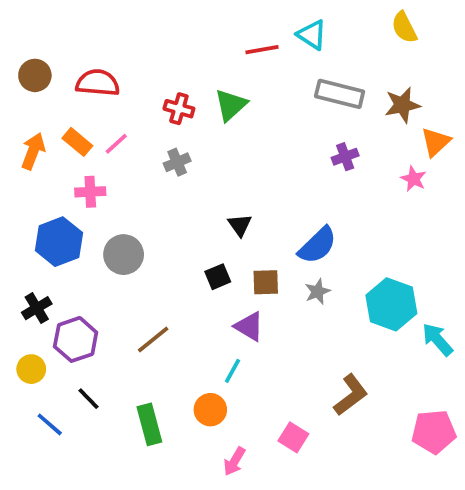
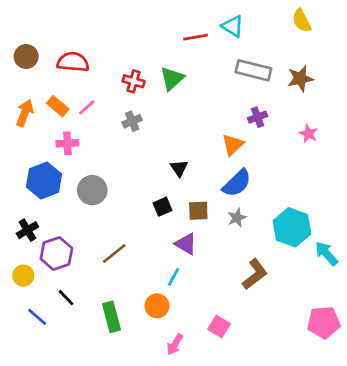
orange triangle: (436, 142) -> (233, 145), moved
brown L-shape: (351, 395) -> (255, 274), moved

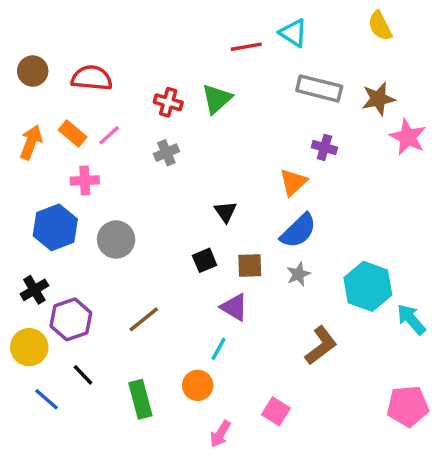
purple cross: (258, 117) -> (324, 147), turned 36
pink star: (309, 134) -> (408, 137), moved, size x1.5
yellow circle: (23, 276) -> (29, 347), size x1.4

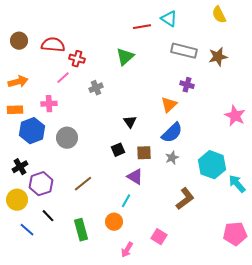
red cross: (168, 102) -> (77, 59), moved
orange rectangle: (73, 134) -> (15, 110), moved, turned -42
pink star: (408, 137) -> (235, 116), moved
orange arrow: (31, 142) -> (18, 82), turned 54

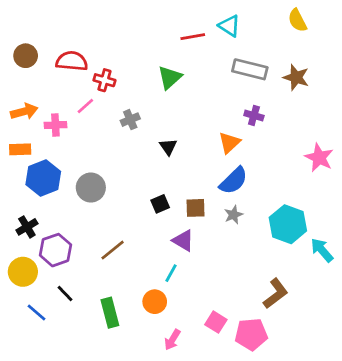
brown star: (218, 57) -> (296, 77), turned 30
pink cross: (49, 104) -> (55, 125), moved
black triangle: (130, 122) -> (168, 147), moved
brown L-shape: (185, 199) -> (276, 294), moved
pink pentagon: (235, 234) -> (251, 334), moved

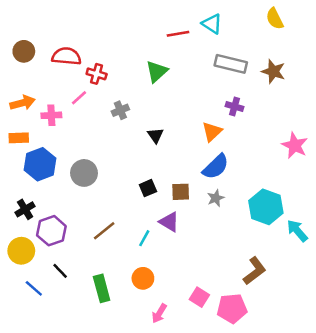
cyan line: (171, 273) -> (144, 238), moved

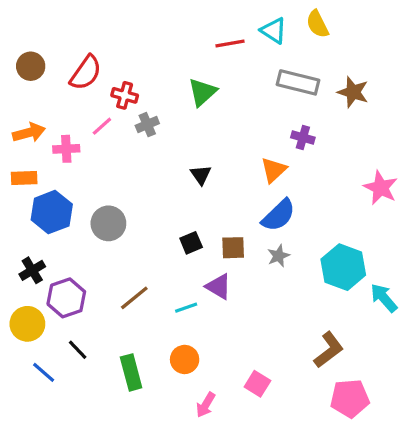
yellow semicircle: (275, 19) -> (317, 24), moved
red semicircle: (66, 56) -> (86, 73), turned 120
gray cross: (120, 110) -> (147, 125), moved
cyan line: (144, 238) -> (186, 308), turned 42
pink pentagon: (232, 308) -> (350, 398), moved

